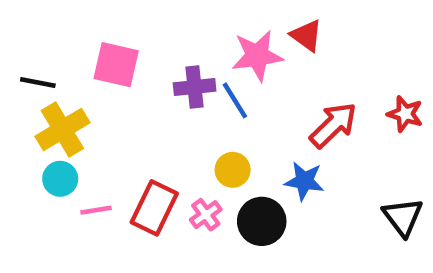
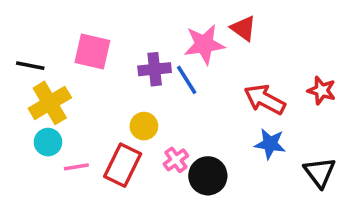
red arrow: (333, 125) -> (265, 99), turned -108
yellow circle: (233, 170) -> (144, 126), moved
blue star: (304, 181) -> (270, 144), moved
pink cross: (206, 215) -> (176, 160), moved

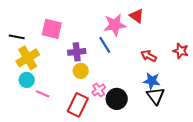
purple cross: (155, 69) -> (77, 52), moved
red arrow: (265, 99) -> (149, 56), size x0.7
red rectangle: (123, 165) -> (78, 105), moved
pink line: (76, 167) -> (43, 94), turned 32
black triangle: (320, 172) -> (156, 96), moved

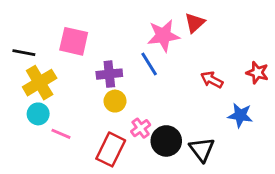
red triangle: (137, 16) -> (195, 23), turned 42
blue star: (152, 81) -> (240, 115), moved
black triangle: (156, 96) -> (202, 149), moved

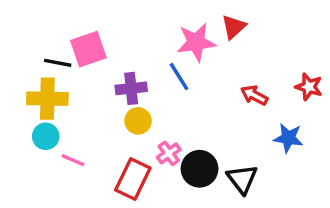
pink square: (74, 41) -> (88, 49), turned -32
black line: (24, 53) -> (58, 63), moved
yellow cross: (40, 83) -> (47, 99), turned 32

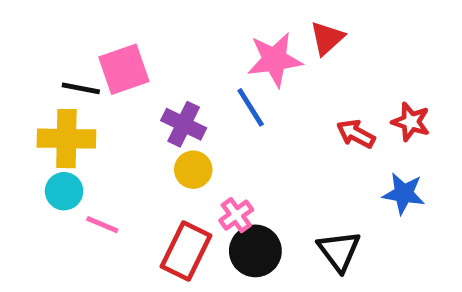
red star: (309, 87) -> (411, 122), moved
purple cross: (131, 88) -> (184, 124), turned 32
black circle: (200, 169) -> (255, 251), moved

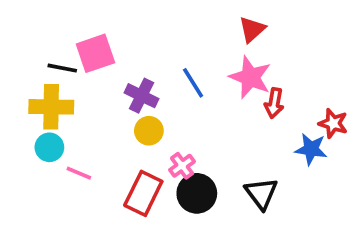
pink star: (274, 60) -> (250, 77), moved, turned 30
red star: (411, 122) -> (333, 123), moved
red arrow: (356, 134) -> (274, 103), turned -108

